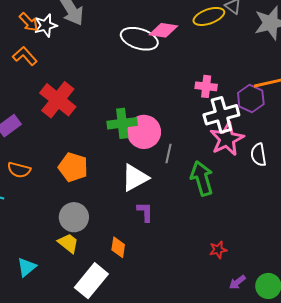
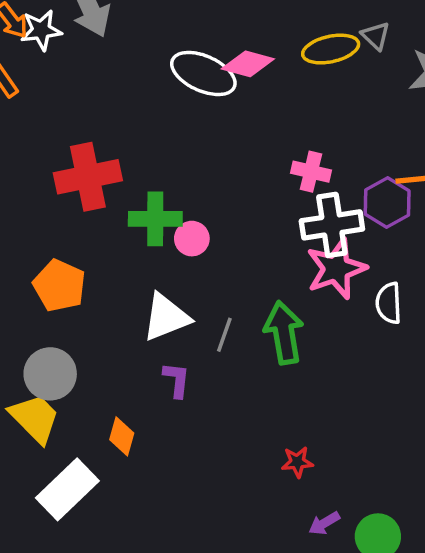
red cross: (58, 100) -> (88, 177), moved, turned 33
pink circle: (144, 132) -> (192, 239), size x0.6
gray line: (168, 154) -> (224, 335), moved
yellow trapezoid: (68, 243) -> (35, 418), size x1.4

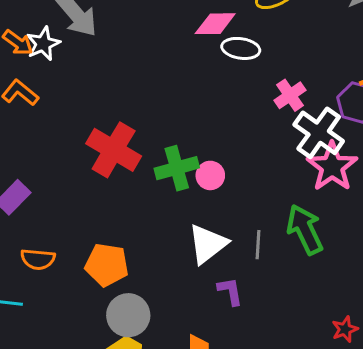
white ellipse: (203, 73) -> (241, 48), moved, size x0.7
pink cross: (311, 172) -> (290, 95), turned -32
red cross: (88, 177) -> (114, 150), turned -32
white cross: (332, 225) -> (319, 133), turned -30
orange pentagon: (59, 286) -> (107, 265), moved

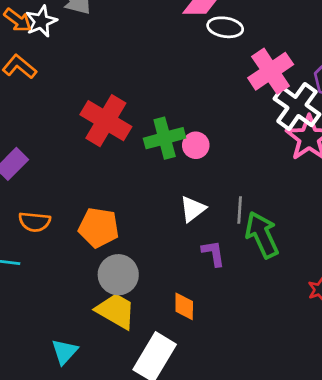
pink cross: (290, 95) -> (271, 71), size x1.5
green arrow: (305, 229) -> (262, 235), moved
white triangle: (208, 244) -> (193, 209), size x0.7

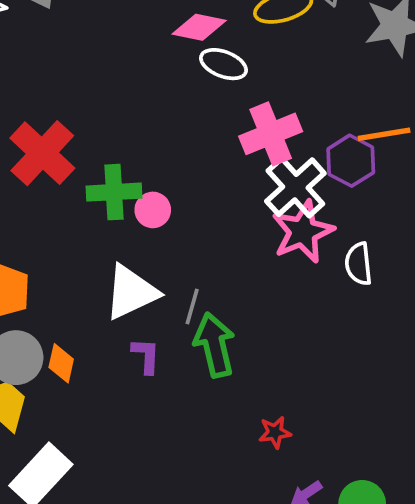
white triangle: (193, 209) -> (131, 292), size x1.6
orange diamond: (184, 306) -> (61, 363), moved

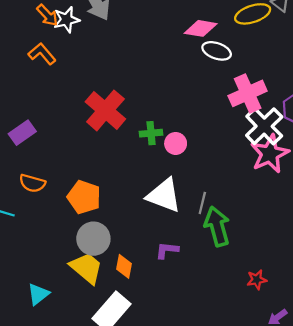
green cross: (114, 192) -> (151, 133), size x0.7
white triangle: (131, 292) -> (164, 195), turned 48
purple L-shape: (146, 356) -> (167, 250), moved, turned -85
orange diamond: (61, 363) -> (124, 266), moved

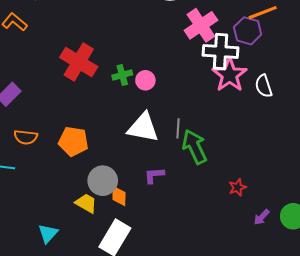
white cross: (264, 126) -> (221, 52), turned -32
gray circle: (93, 239) -> (103, 181), moved
yellow trapezoid: (86, 268) -> (86, 203), size x0.7

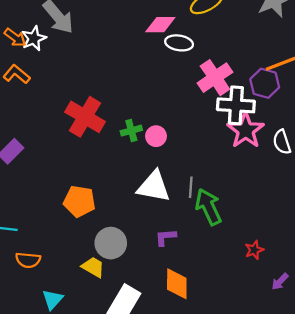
orange semicircle: (26, 137) -> (28, 260), moved
orange diamond: (119, 196) -> (177, 284), moved, size x1.4

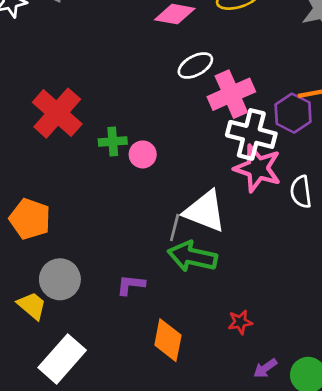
white ellipse: (179, 43) -> (195, 65), moved, turned -48
pink star: (246, 130) -> (258, 168), turned -30
white triangle: (154, 187) -> (205, 211), moved
green arrow: (208, 207) -> (192, 256), turned -63
orange diamond: (177, 284) -> (168, 340), moved

